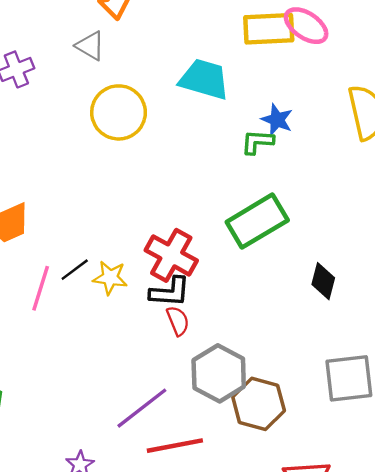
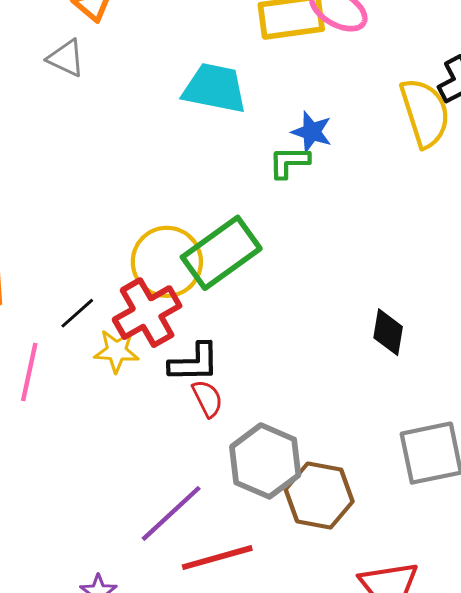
yellow circle: (119, 112) -> (167, 262), moved
green rectangle: (257, 221) -> (221, 253), moved
red cross: (171, 255) -> (147, 313), moved, turned 36
black line: (75, 270) -> (77, 313), moved

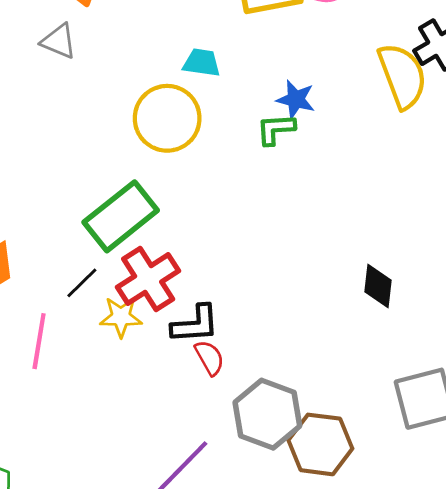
cyan trapezoid: (215, 88) -> (202, 63), size x0.6
green rectangle: (221, 253) -> (121, 216), moved
yellow circle: (167, 262) -> (167, 118), moved

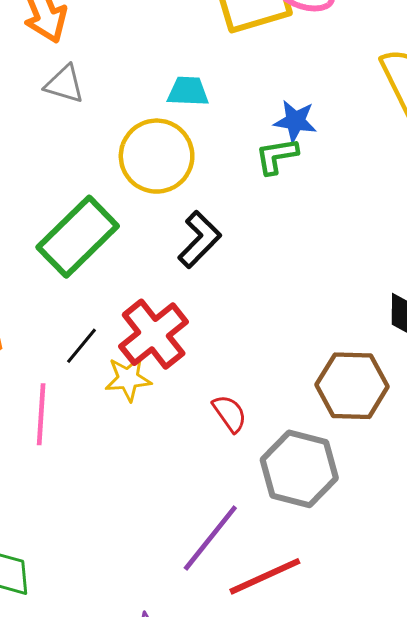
gray triangle: (59, 41) -> (64, 84), moved
green rectangle: (121, 216) -> (78, 237), moved
black L-shape: (195, 324) -> (199, 239), moved, turned -36
brown hexagon: (320, 444) -> (352, 386), moved

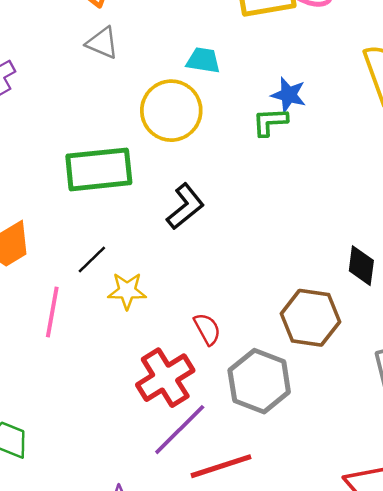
green rectangle: (78, 237) -> (99, 169), turned 32
black L-shape: (199, 239) -> (185, 206), moved
red cross: (154, 334) -> (165, 378), moved

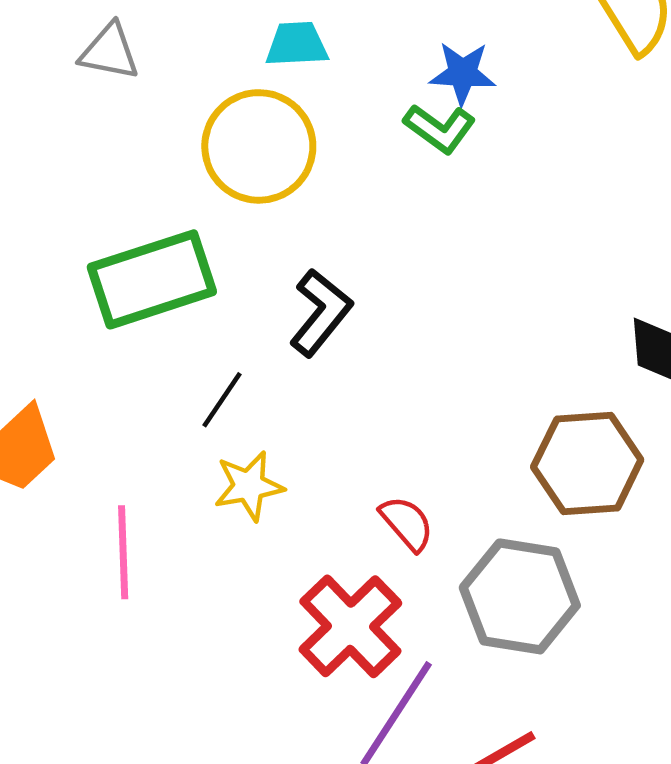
green L-shape: (270, 122) -> (440, 129), turned -129
black line: (92, 260) -> (222, 400), moved

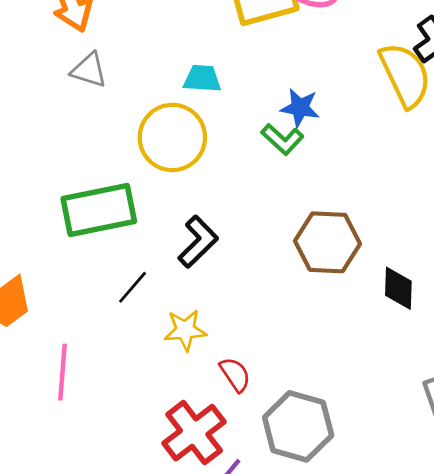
brown hexagon: (587, 463) -> (327, 242), moved
yellow star: (249, 486) -> (185, 330), moved

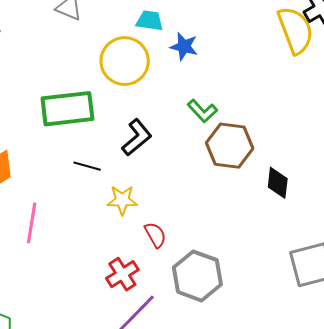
blue star: (300, 108) -> (184, 47), moved
green L-shape: (282, 139) -> (202, 111), moved
black line: (133, 287) -> (87, 166), turned 60
red cross: (194, 433) -> (122, 274), size x0.7

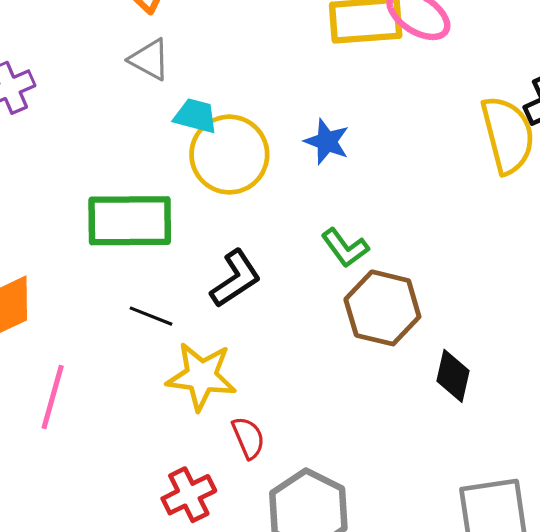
cyan trapezoid: (150, 21) -> (196, 116), moved
yellow star: (122, 200) -> (201, 376), size x1.4

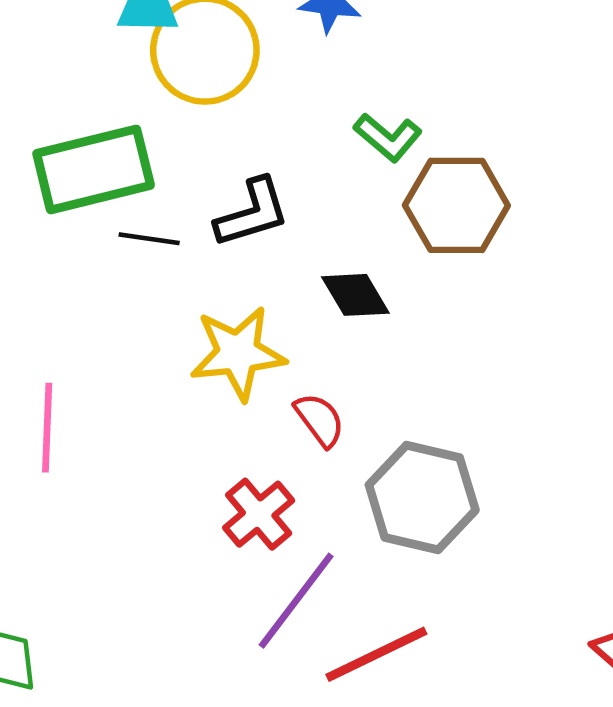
black L-shape: (235, 279) -> (252, 213), turned 30
black line: (151, 316) -> (149, 239), moved
black diamond: (453, 376) -> (355, 295), moved, turned -30

